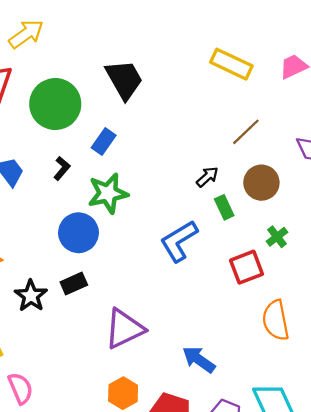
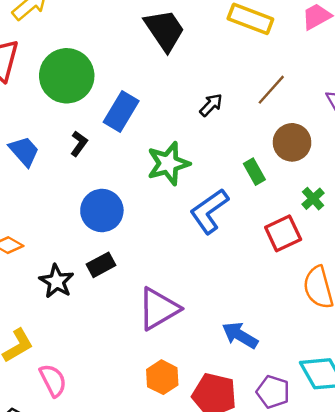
black trapezoid: (124, 79) -> (165, 30), moved
blue rectangle: (104, 141) -> (121, 112), size x1.4
black arrow: (207, 177) -> (211, 105), moved
green star: (108, 193) -> (168, 163), moved

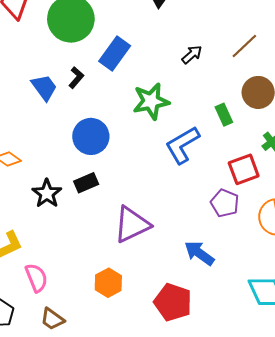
blue trapezoid: (24, 151) -> (44, 87), moved
orange hexagon: (162, 377) -> (108, 283), moved
purple pentagon: (273, 392) -> (225, 203), moved

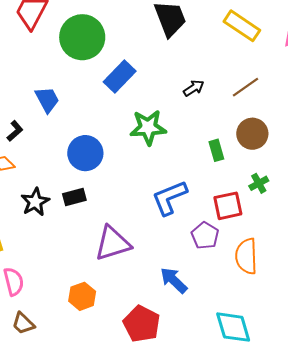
black L-shape: (76, 78) -> (15, 131), moved
blue L-shape: (182, 145) -> (169, 198), moved

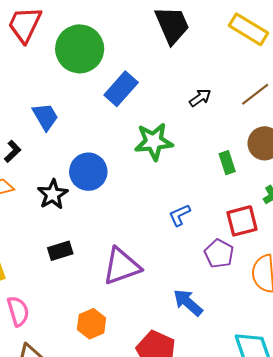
black rectangle: (74, 197) -> (60, 251), moved
blue L-shape: (169, 198) -> (180, 215), size x0.6
black star: (35, 202) -> (53, 194), moved

